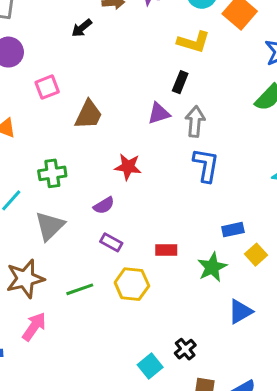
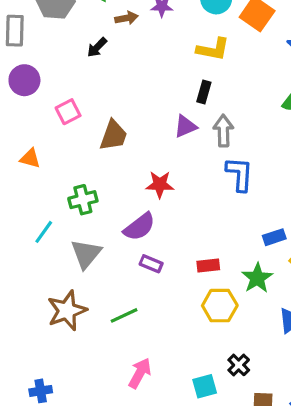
purple semicircle: (104, 205) -> (139, 227), size x1.5
yellow hexagon: (132, 284) -> (220, 306), moved
pink arrow: (34, 327) -> (140, 373), moved
cyan square: (150, 366) -> (205, 386), turned 30

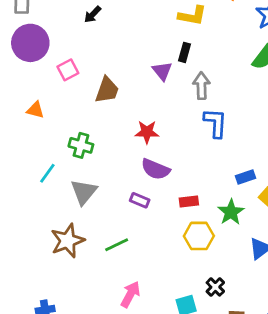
purple circle: (24, 80) -> (30, 43), size x1.4
purple triangle: (185, 126) -> (162, 71), moved, turned -45
green cross: (83, 200) -> (81, 145), turned 30
purple semicircle: (139, 227) -> (156, 169), moved, turned 60

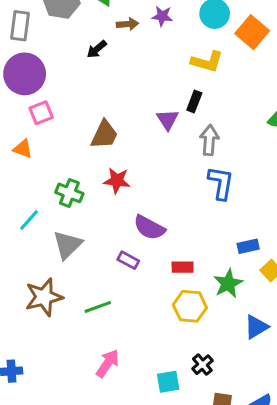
pink square: (68, 70) -> (41, 113), moved
red star: (147, 132) -> (117, 181), moved

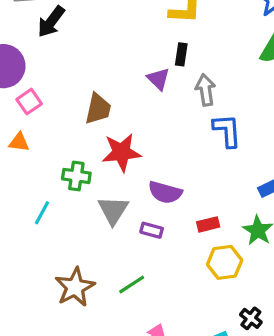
black arrow: (97, 49) -> (51, 22), moved, size x1.5
red star: (117, 181) -> (121, 152), size x1.4
gray triangle: (67, 245) -> (113, 210), moved

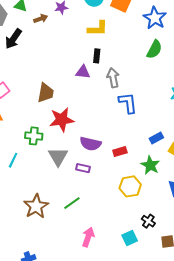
purple triangle: (158, 79) -> (83, 72), turned -35
red rectangle: (208, 224) -> (120, 152), moved

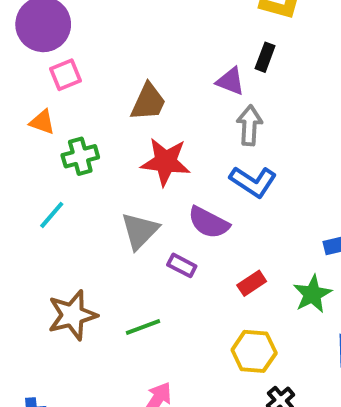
gray arrow: (113, 78) -> (249, 125), moved
blue L-shape: (128, 103) -> (253, 182), moved, turned 115
green cross: (34, 136) -> (80, 156), moved, turned -36
red rectangle: (120, 152) -> (252, 283), moved, turned -32
yellow hexagon: (130, 186) -> (254, 351), moved

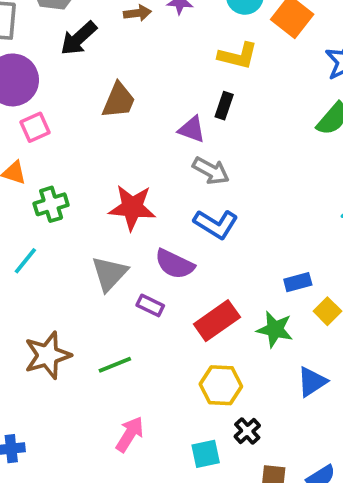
brown trapezoid: (148, 102) -> (119, 100), moved
gray arrow: (249, 125) -> (211, 171), turned 117
red rectangle: (252, 283) -> (217, 321), size x1.6
green star: (312, 294) -> (275, 329), turned -30

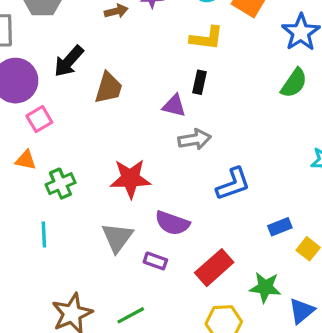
black arrow: (79, 38) -> (69, 61), moved
gray arrow: (211, 171) -> (195, 139), turned -32
blue L-shape: (216, 224) -> (233, 184), moved, turned -45
cyan line: (25, 261) -> (44, 235), turned -35
green star: (275, 329) -> (265, 287), moved

